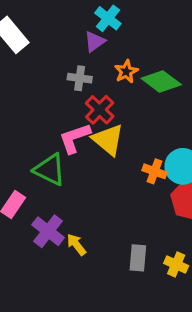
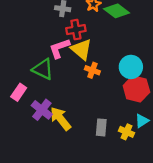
red cross: (100, 110) -> (76, 30), turned 36
orange cross: (155, 171) -> (92, 70), moved
yellow arrow: (76, 245) -> (61, 119), size x1.6

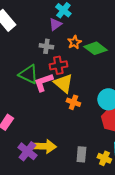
green triangle: (43, 69) -> (28, 74), moved
purple cross: (42, 110) -> (27, 151), moved
yellow arrow: (61, 119) -> (44, 146), turned 130

